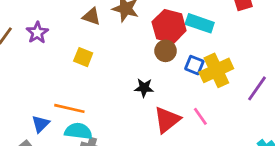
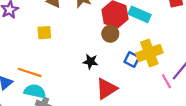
yellow square: (83, 57) -> (44, 33), turned -32
blue square: (194, 65) -> (132, 59), moved
pink line: (200, 116) -> (166, 81), moved

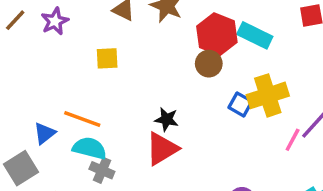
black star: (90, 62) -> (167, 119), moved
pink line: (166, 81) -> (293, 140), turned 56
red triangle: (106, 89) -> (162, 149), moved

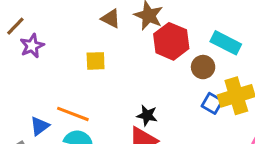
purple star: (55, 21) -> (32, 46), moved
red hexagon: (217, 34) -> (171, 41), moved
brown circle: (209, 64) -> (203, 67), moved

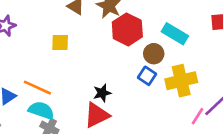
blue square: (212, 103) -> (147, 76), moved
black star: (147, 115) -> (102, 93), turned -30

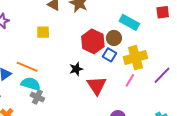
red hexagon: (127, 29) -> (93, 41), moved
red triangle: (97, 115) -> (97, 86), moved, turned -35
pink line: (198, 116) -> (130, 80), moved

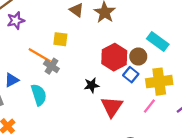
orange line: (27, 67) -> (40, 55), moved
cyan semicircle: (31, 84) -> (39, 95), turned 48
gray cross: (37, 97) -> (51, 66), moved

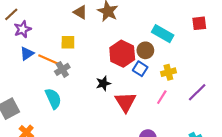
gray cross: (51, 66) -> (62, 69), turned 32
blue triangle: (12, 80) -> (27, 54), moved
yellow cross: (159, 82) -> (168, 72), size x0.6

